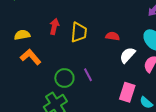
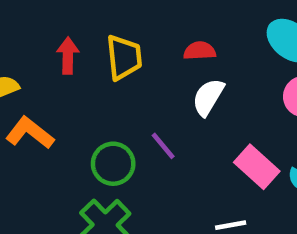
white semicircle: (128, 55) -> (208, 97), moved
pink rectangle: (127, 92) -> (257, 167), turned -54

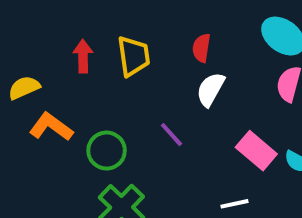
red semicircle: (200, 51) -> (201, 48), turned -76
green circle: (113, 164) -> (107, 151), moved

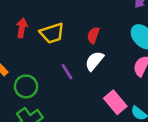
yellow trapezoid: (134, 56) -> (52, 33), turned 70
purple line: (171, 135) -> (67, 72), moved

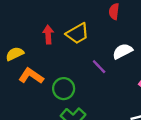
red semicircle: (93, 35) -> (114, 11), moved
white semicircle: (94, 61) -> (123, 51), turned 36

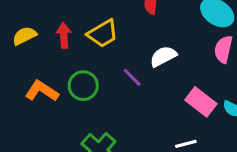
yellow semicircle: (15, 54) -> (24, 36), moved
green circle: (64, 89) -> (83, 86), moved

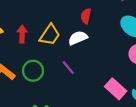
yellow trapezoid: (103, 34) -> (50, 35), turned -30
white semicircle: (163, 56) -> (78, 38), moved

